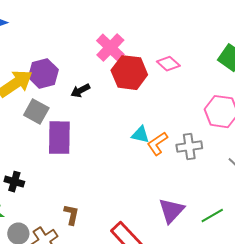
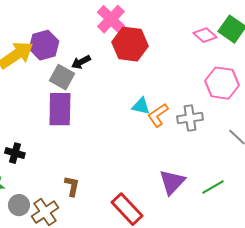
pink diamond: (168, 64) -> (205, 35), moved
gray square: (36, 112) -> (62, 77), moved

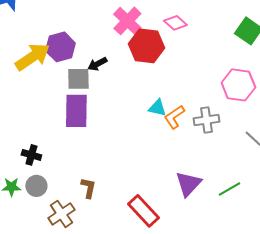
pink diamond: (205, 35) -> (175, 23), moved
gray square: (62, 77) -> (78, 79), turned -30
gray circle: (19, 205) -> (36, 186), moved

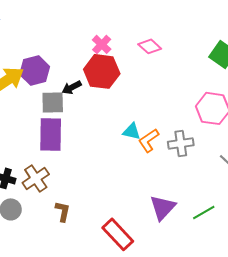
pink cross: (127, 21) -> (102, 44), size x0.7
red hexagon: (146, 46) -> (102, 71), moved
brown cross: (61, 214) -> (36, 178), moved

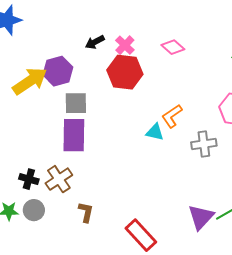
black arrow: (72, 87) -> (95, 42), moved
orange L-shape: (149, 140) -> (172, 116), moved
purple triangle: (163, 207) -> (201, 217), moved

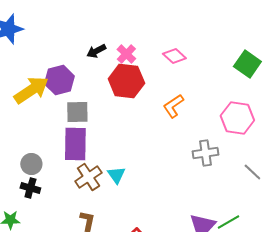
orange L-shape: (172, 116) -> (173, 106), moved
cyan triangle: (155, 132) -> (116, 175), moved, turned 42
brown cross: (59, 179) -> (88, 177), moved
gray circle: (34, 210) -> (31, 164), moved

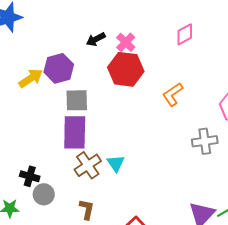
pink diamond: (174, 56) -> (185, 34), moved, turned -70
yellow arrow: (31, 90) -> (31, 78), size x0.7
gray circle: (31, 164) -> (44, 194), moved

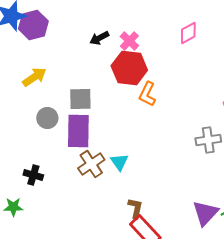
purple hexagon: (59, 68) -> (33, 25), moved
orange L-shape: (173, 94) -> (147, 94), moved, turned -30
gray circle: (44, 194) -> (47, 118), moved
brown L-shape: (87, 209) -> (135, 208), moved

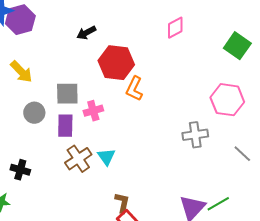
pink cross: (129, 41) -> (93, 111), moved, turned 30
yellow arrow: (34, 77) -> (21, 72), turned 80
purple rectangle: (78, 131) -> (65, 126), size x0.7

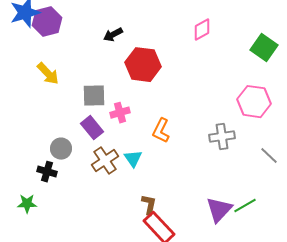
orange L-shape: (134, 89) -> (161, 131), moved
gray circle: (34, 113) -> (61, 149), moved
purple rectangle: (65, 126) -> (92, 128), turned -40

